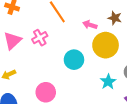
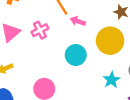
pink arrow: (90, 25) -> (78, 21), moved

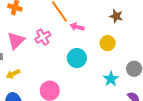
yellow circle: (110, 41) -> (108, 43), size x0.6

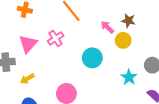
brown star: (116, 16) -> (128, 21), moved
pink arrow: (77, 27) -> (107, 27), moved, turned 32

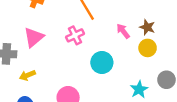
pink cross: (56, 38) -> (75, 35), moved
yellow circle: (123, 40) -> (148, 48), moved

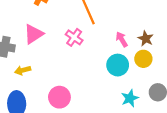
pink cross: (75, 35) -> (74, 37), turned -36
cyan circle: (102, 63) -> (118, 65), moved

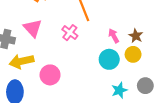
pink triangle: (34, 34) -> (33, 28), turned -42
yellow arrow: (23, 70) -> (21, 61), size x1.6
pink circle: (59, 97) -> (50, 75), moved

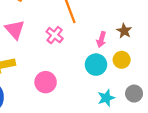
pink arrow: (114, 36) -> (101, 39), turned -136
brown star: (136, 36) -> (124, 31), moved
pink circle: (50, 75) -> (46, 82), moved

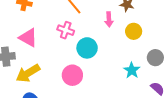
cyan circle: (96, 65) -> (87, 48), moved

